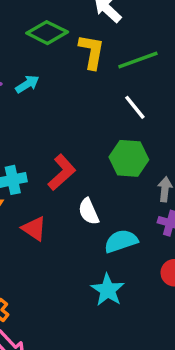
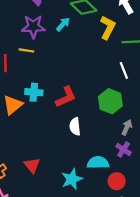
cyan arrow: (27, 84) -> (63, 24), moved, turned -32
red triangle: (34, 229) -> (32, 165), moved
cyan semicircle: (121, 241) -> (98, 163), moved

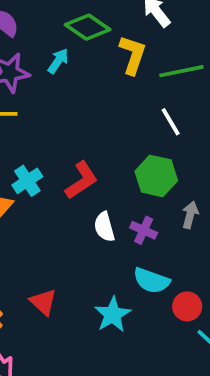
cyan cross: (34, 92) -> (27, 181), turned -30
purple cross: (124, 149) -> (144, 230), moved
cyan semicircle: (98, 163) -> (151, 281), turned -150

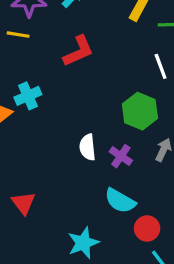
red L-shape: (81, 180) -> (78, 51), moved
cyan star: (113, 315) -> (83, 243), moved

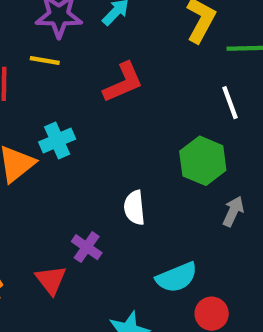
purple cross: (121, 156) -> (87, 247), moved
cyan semicircle: (120, 201) -> (177, 277), turned -52

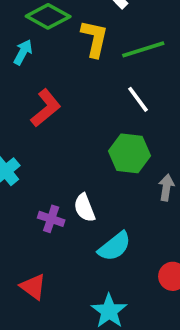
purple cross: (87, 247) -> (51, 219), moved
cyan semicircle: (177, 277) -> (115, 246), moved

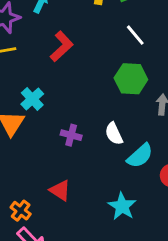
white semicircle: (85, 208) -> (114, 134), moved
cyan semicircle: (115, 246) -> (140, 156), moved

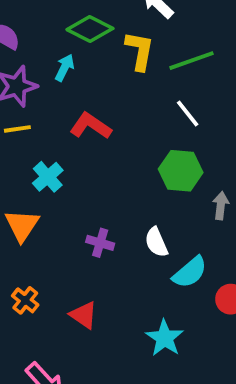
red L-shape: (62, 46) -> (91, 126), turned -104
cyan cross: (32, 99) -> (48, 177), moved
orange cross: (21, 211) -> (25, 300), moved

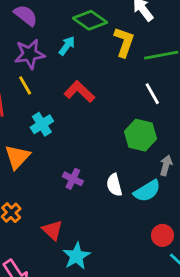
yellow line: (17, 129) -> (25, 85), turned 60
cyan semicircle: (190, 272) -> (147, 191), moved
cyan star: (165, 338) -> (77, 256), moved

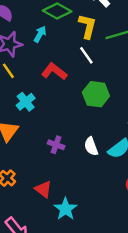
white line: (152, 94) -> (86, 55), moved
green hexagon: (140, 135) -> (96, 94), moved

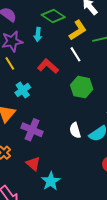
yellow L-shape: (87, 26) -> (78, 30), turned 40
cyan arrow: (40, 34) -> (38, 35), turned 152
purple cross: (56, 145) -> (32, 130), moved, size x1.5

